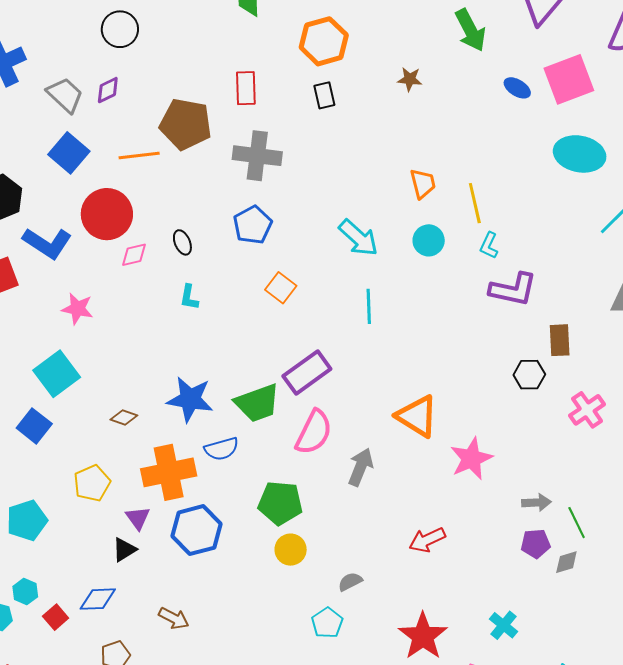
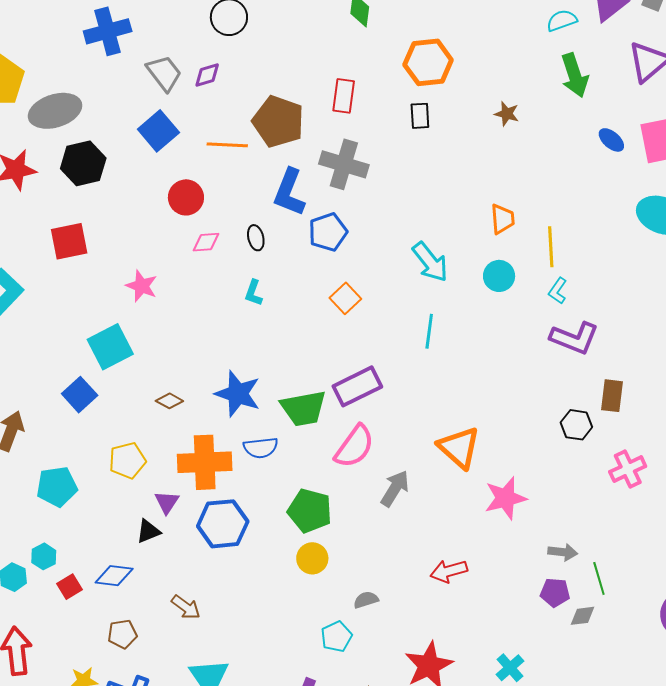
red circle: (107, 214) -> (186, 197), size x0.7
blue L-shape: (47, 243) -> (289, 192), moved, turned 69

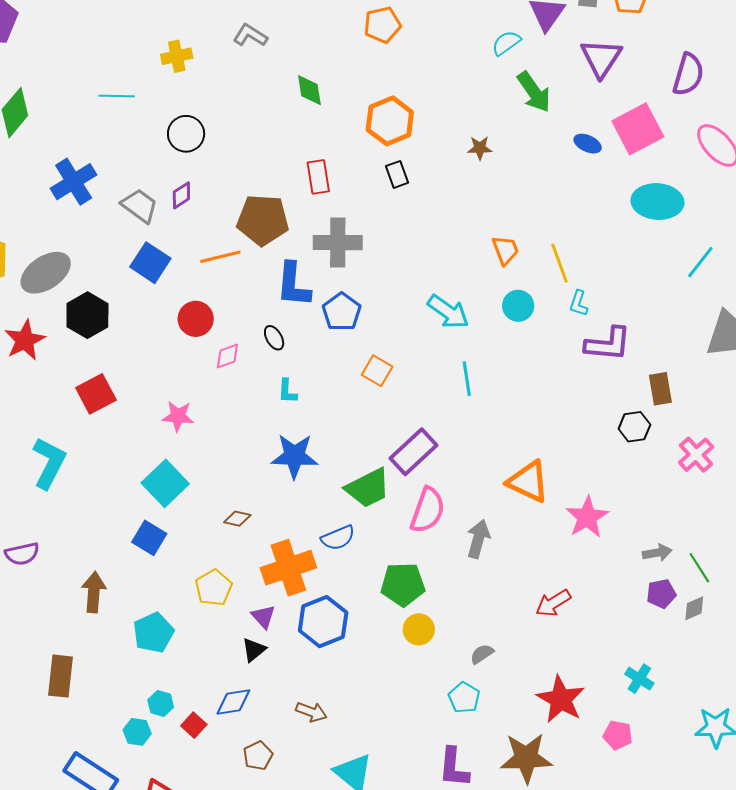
blue star: (238, 394) -> (294, 456), moved

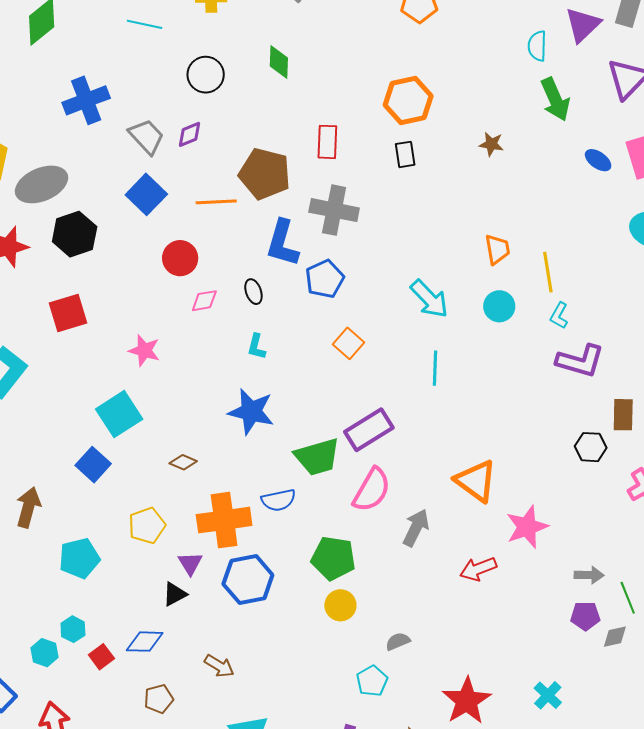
cyan semicircle: (506, 43) -> (537, 46), turned -64
green diamond: (309, 90) -> (279, 62), moved
red arrow: (553, 603) -> (478, 569), moved

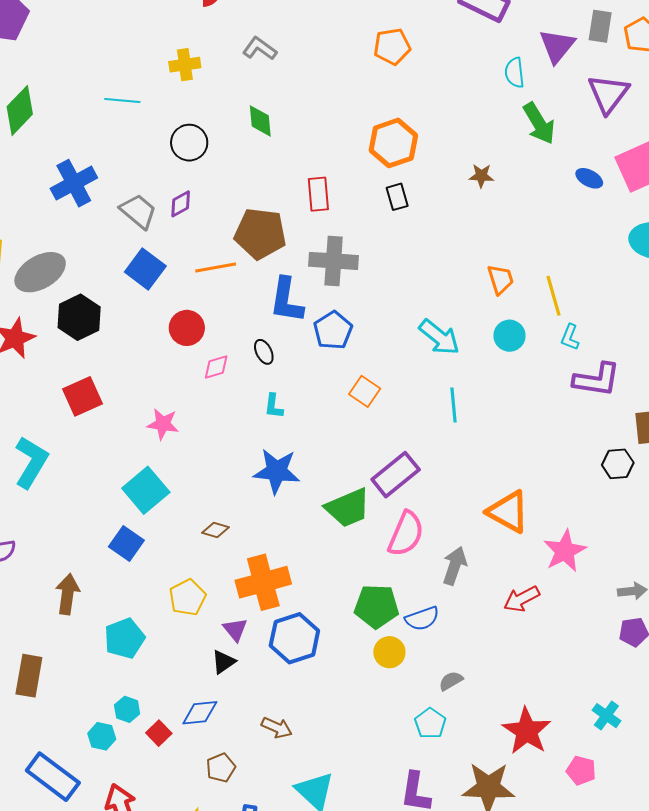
blue semicircle: (278, 500) -> (422, 619), moved

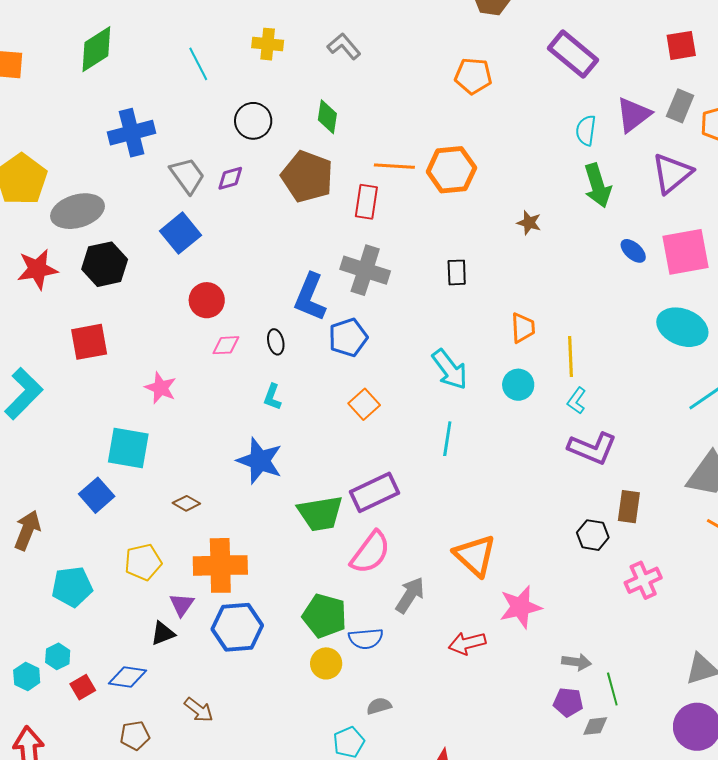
cyan line: (122, 100) -> (198, 64), turned 44
black rectangle: (397, 197) -> (457, 272), moved
brown pentagon: (260, 234) -> (307, 177), moved
orange line: (216, 268) -> (394, 166), moved
cyan square: (146, 490) -> (128, 448), turned 36

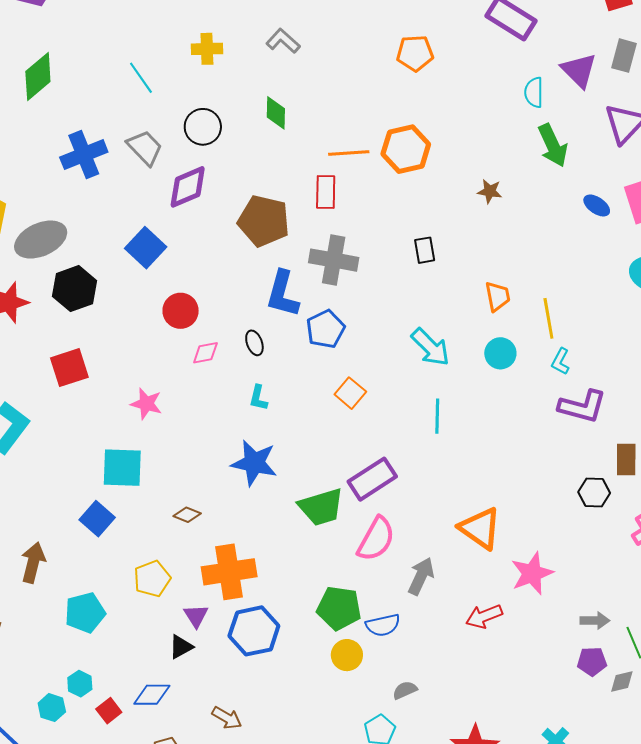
purple triangle: (633, 115) -> (579, 70), turned -30
gray trapezoid: (187, 175) -> (145, 148), moved
brown pentagon: (307, 177) -> (264, 221), moved
purple diamond: (230, 178) -> (188, 187), size x1.6

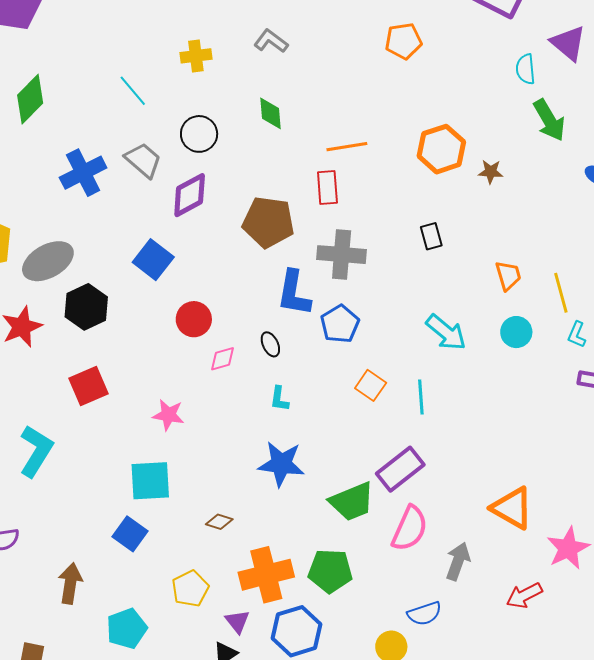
orange hexagon: (406, 149) -> (441, 149), moved
cyan line: (437, 416) -> (421, 397), moved
green pentagon: (339, 608) -> (330, 571), moved

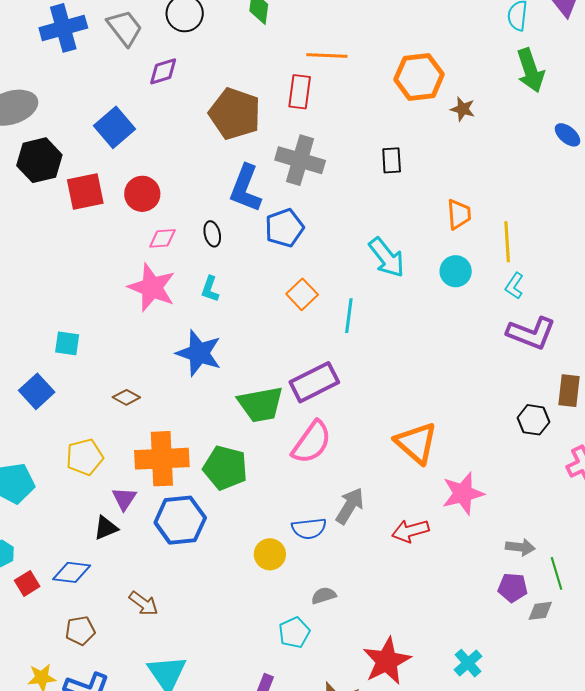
purple diamond: (190, 195) -> (163, 71), size x0.7
red square: (88, 386) -> (85, 191), moved
pink star: (168, 415) -> (152, 287), moved, size x1.5
cyan square: (150, 481) -> (67, 343), size x0.6
gray arrow: (458, 561) -> (350, 506), moved

